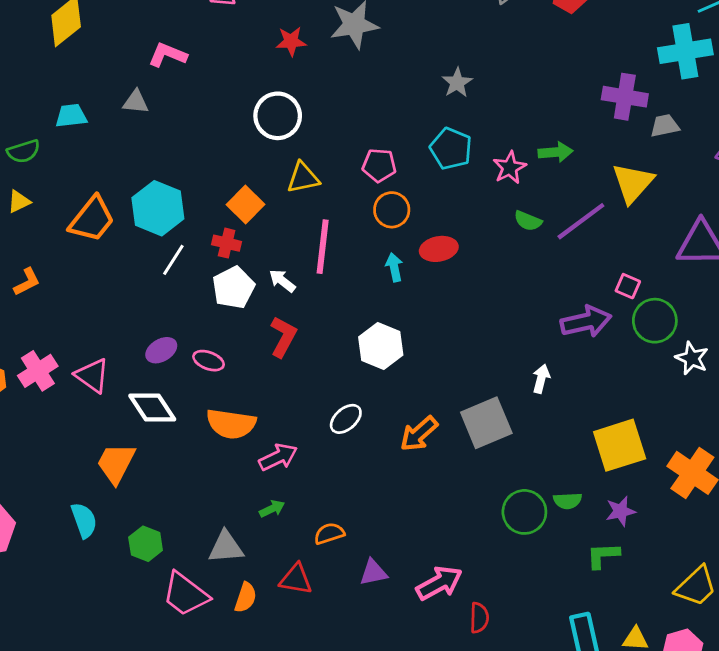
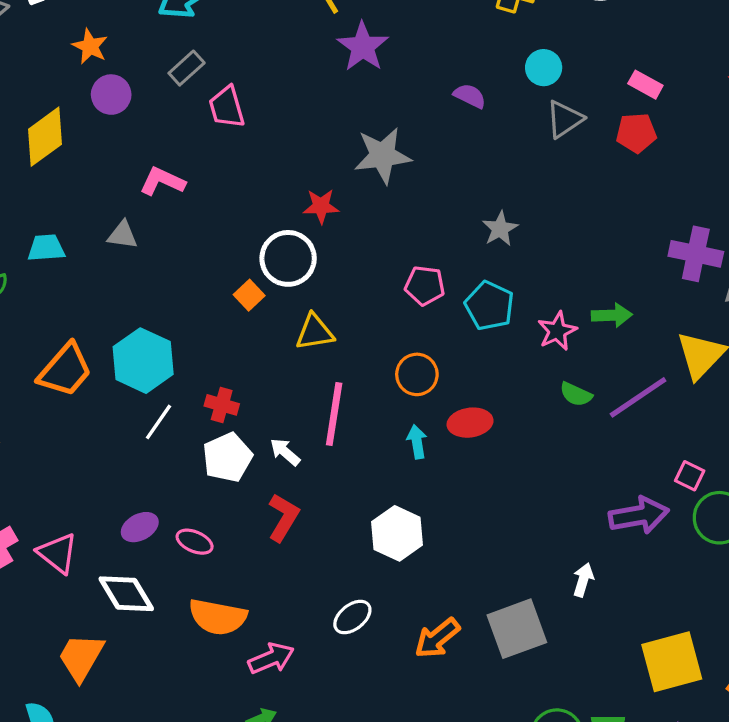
red star: (291, 41) -> (321, 206), moved
pink pentagon: (379, 165) -> (425, 286), moved
orange square: (245, 205) -> (249, 295), moved, size x0.7

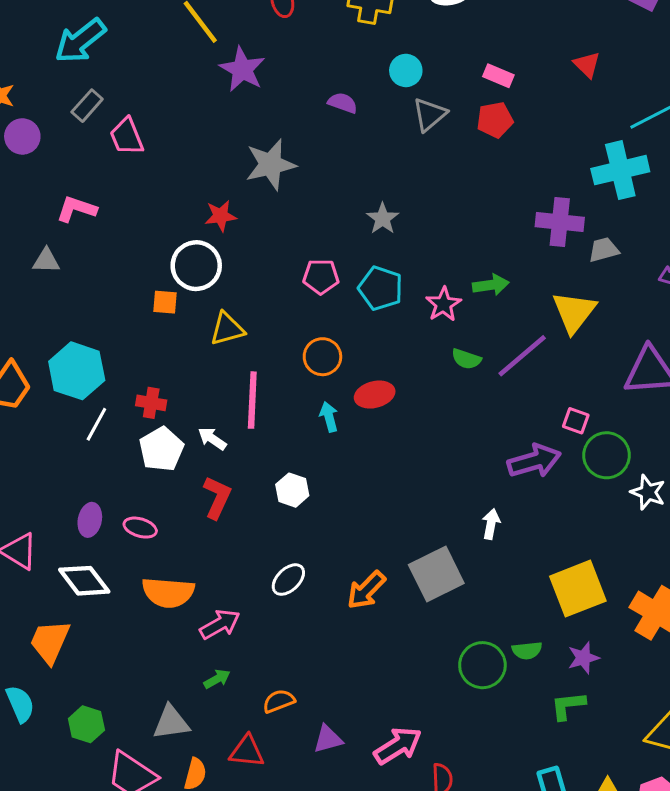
orange square: (249, 295) -> (165, 302), turned -36
purple ellipse: (140, 527) -> (90, 520), turned -44
white hexagon: (397, 533) -> (292, 490), moved, size x0.7

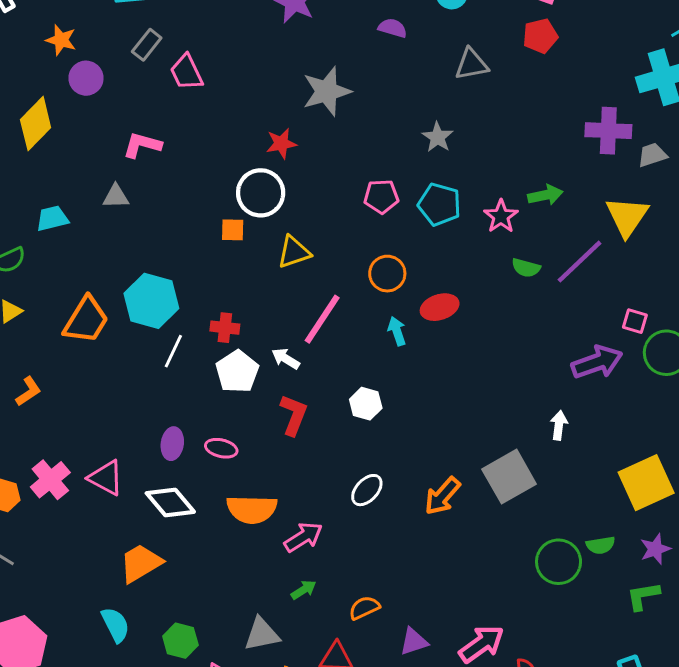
gray triangle: (430, 115) -> (472, 64), moved, turned 33
pink line: (252, 400) -> (322, 319), turned 34
orange trapezoid: (50, 642) -> (141, 563), turned 39

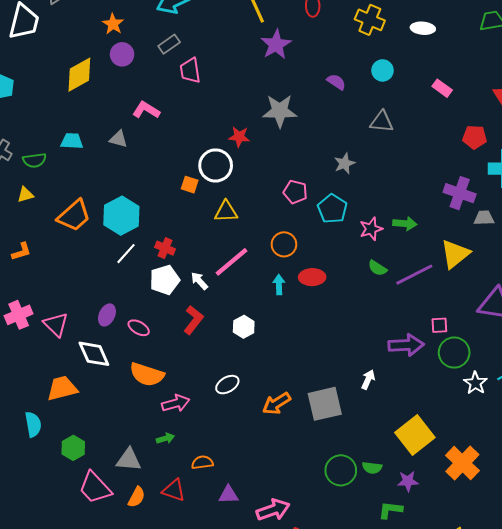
red pentagon: (540, 36) -> (475, 137), moved
pink square: (635, 321) -> (439, 325), turned -36
yellow square: (646, 483) -> (415, 435), turned -30

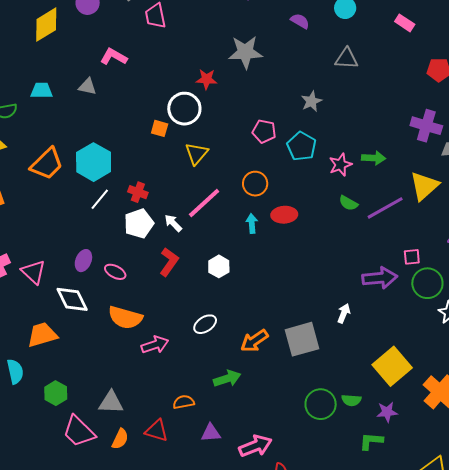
yellow triangle: (226, 212) -> (197, 154), turned -45
green arrow: (165, 438) -> (227, 379), moved, size x1.5

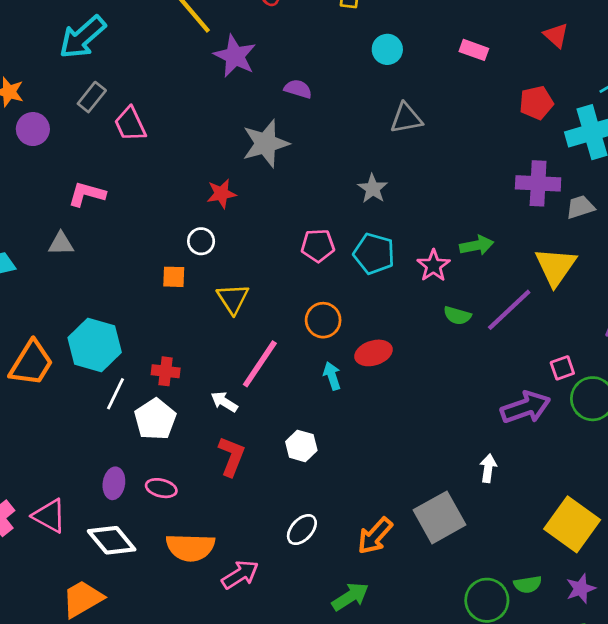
purple semicircle: (300, 21) -> (298, 89), moved
white circle: (184, 109) -> (201, 241), size x0.6
white pentagon: (139, 224) -> (155, 419), moved

